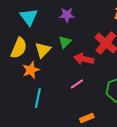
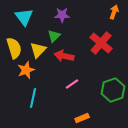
green triangle: (65, 42) -> (54, 36), moved
yellow semicircle: (19, 48) -> (14, 48), turned -40
red arrow: (84, 59) -> (64, 56), moved

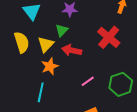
orange star: (26, 70) -> (50, 66), moved
pink line: (72, 84) -> (88, 81), moved

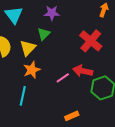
red arrow: (72, 50) -> (83, 71), moved
pink line: (88, 81) -> (63, 78), moved

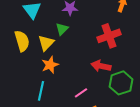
red cross: (91, 41) -> (109, 36), turned 30
pink line: (63, 78) -> (81, 93), moved

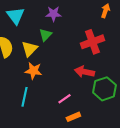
orange star: (50, 65) -> (33, 71), turned 30

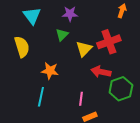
yellow triangle: (29, 49) -> (84, 49), moved
pink line: (64, 99) -> (81, 99), turned -48

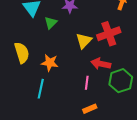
green triangle: (62, 35) -> (51, 23), moved
yellow semicircle: (22, 47) -> (22, 53), moved
pink line: (81, 99) -> (87, 83), moved

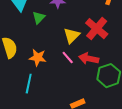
red cross: (109, 34) -> (97, 29), turned -30
pink line: (87, 83) -> (68, 58), moved, turned -48

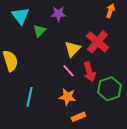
orange star: (38, 58) -> (67, 97), moved
red arrow: (89, 59) -> (89, 72), turned -120

